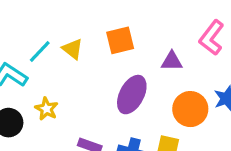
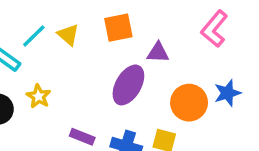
purple triangle: (172, 61) -> (158, 53), moved

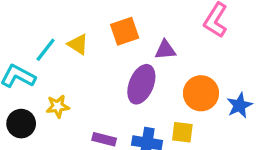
blue star: (227, 93) -> (240, 105), moved
yellow star: (39, 96) -> (58, 106), turned -30

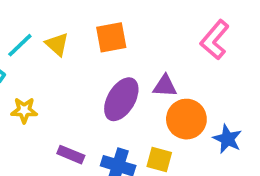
purple triangle: (165, 50) -> (165, 86), moved
blue star: (240, 105) -> (227, 139), turned -30

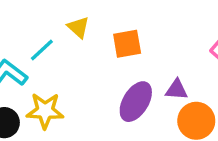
yellow triangle: (57, 44) -> (78, 27), moved
yellow star: (24, 110) -> (45, 111), size x1.5

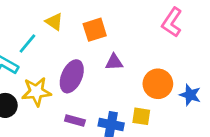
purple triangle: (177, 90) -> (114, 62), moved
purple ellipse: (136, 102) -> (72, 76), moved

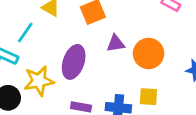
orange circle: (158, 84) -> (149, 53), moved

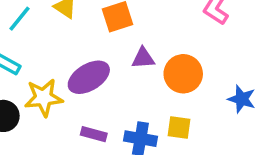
cyan line: (25, 32) -> (19, 19), moved
purple ellipse: (74, 62) -> (89, 77), turned 36

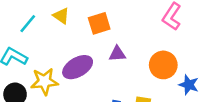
orange circle: (183, 74) -> (163, 65), moved

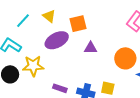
purple ellipse: (78, 67) -> (57, 40), moved

